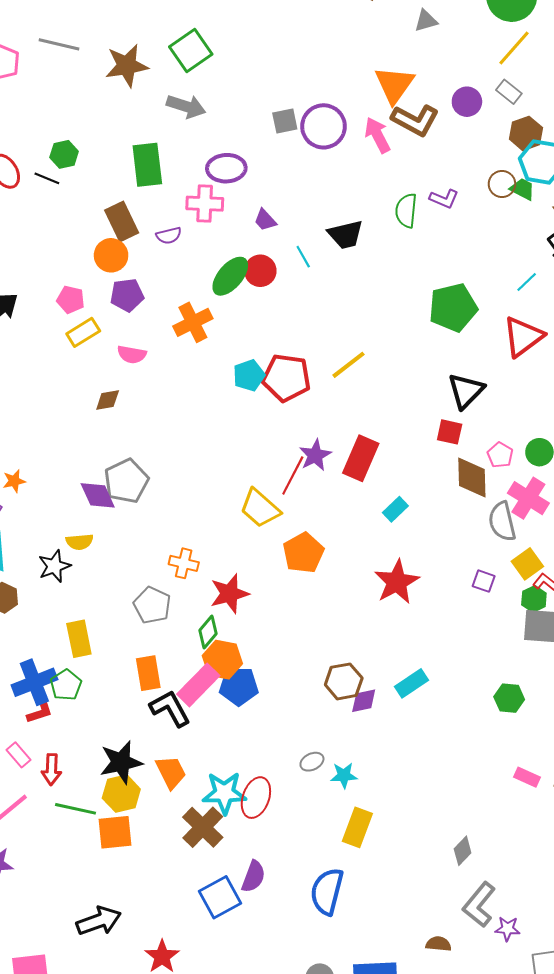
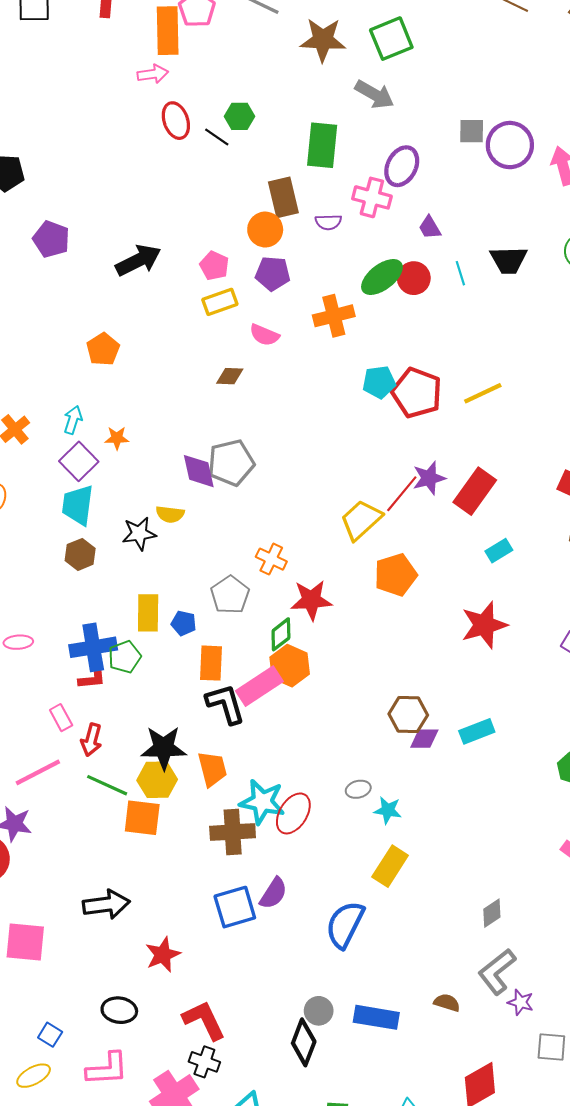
purple ellipse: (226, 168) -> (402, 166), turned -72
yellow trapezoid: (260, 508) -> (361, 520), turned 84
blue pentagon: (239, 686) -> (184, 623), moved, size x0.6
brown cross: (203, 827) -> (233, 832), turned 30

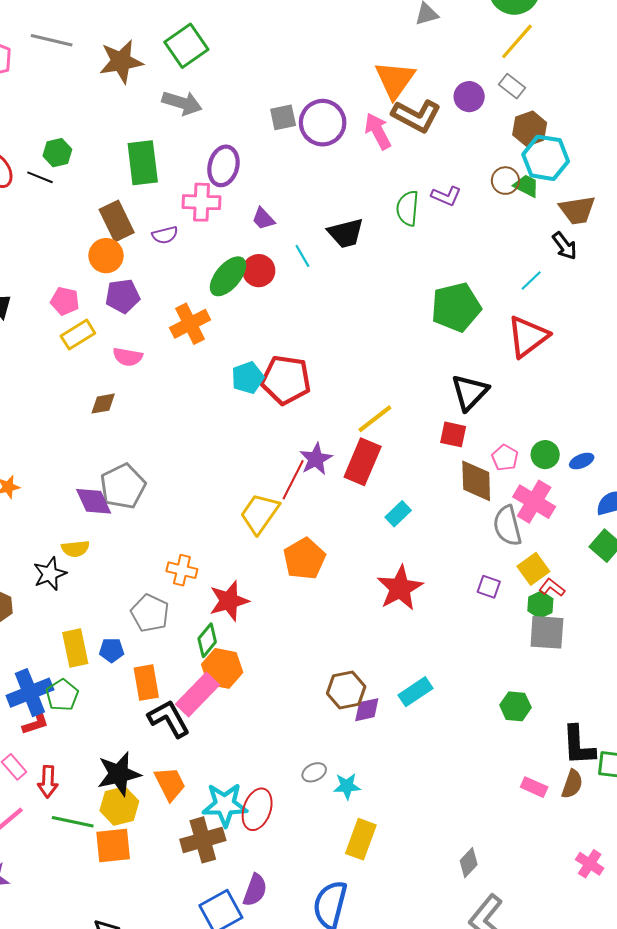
yellow line: (483, 393) -> (375, 419), moved

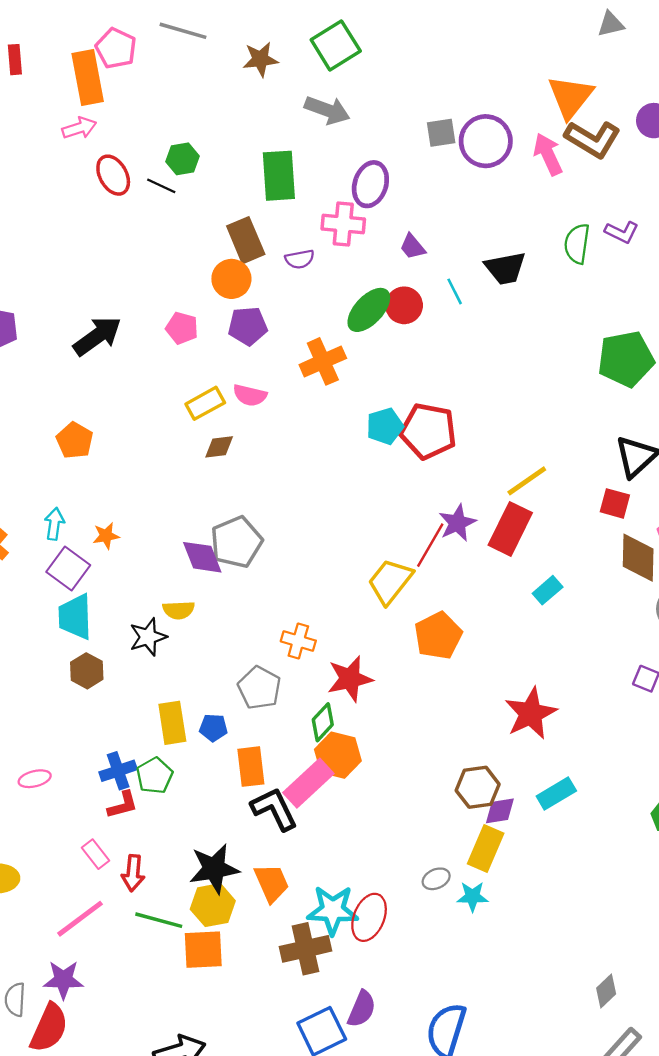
brown star: (121, 62) -> (260, 59), size x0.7
yellow rectangle: (78, 335) -> (205, 403), moved
red star: (400, 588) -> (531, 713), moved
blue cross: (30, 693) -> (118, 771), size x0.7
yellow rectangle: (361, 839) -> (486, 848), moved

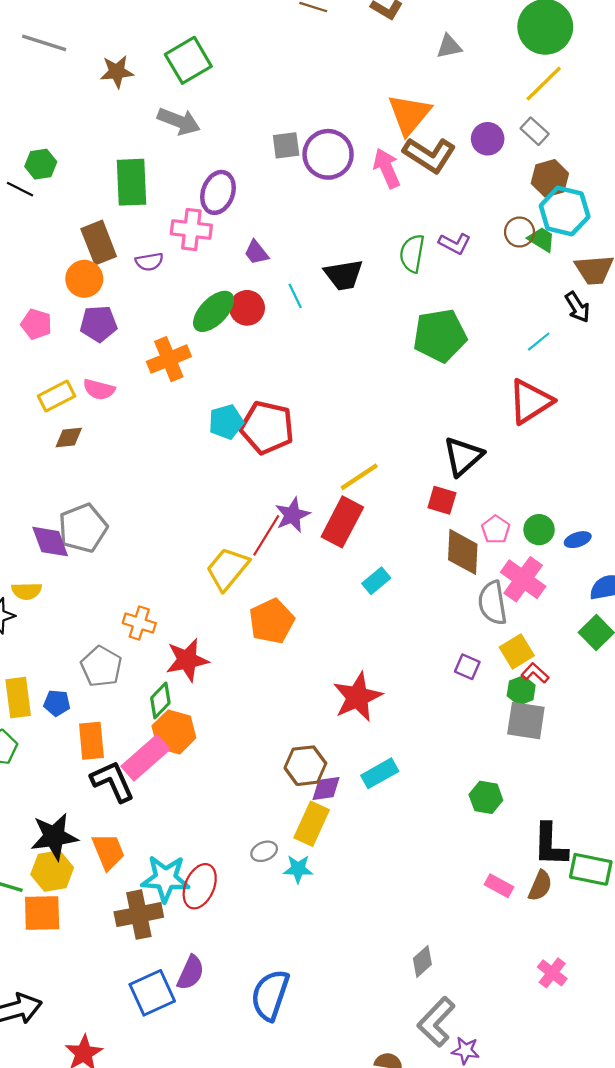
green pentagon: (626, 359) -> (440, 335), moved

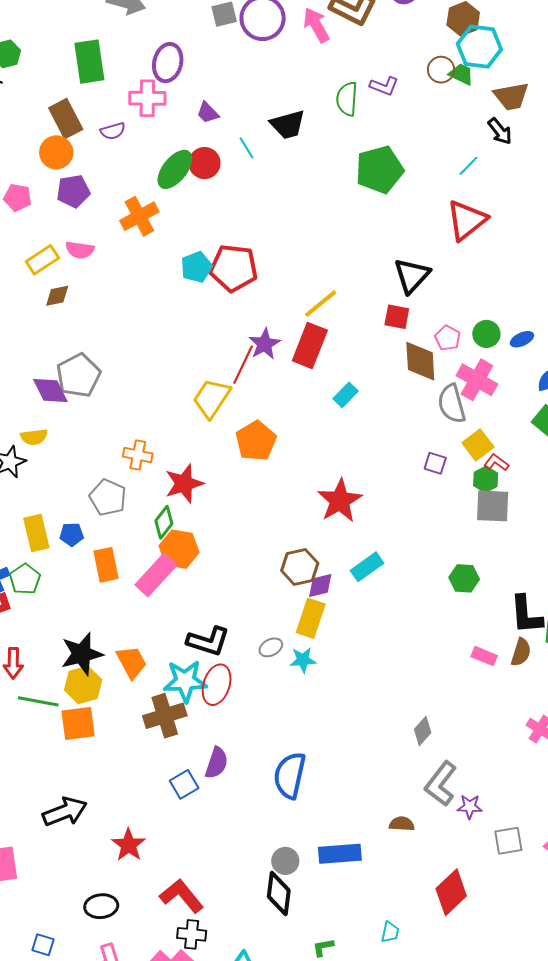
black L-shape: (113, 781) -> (208, 641), moved, turned 138
blue square: (152, 993) -> (184, 784), size x0.7

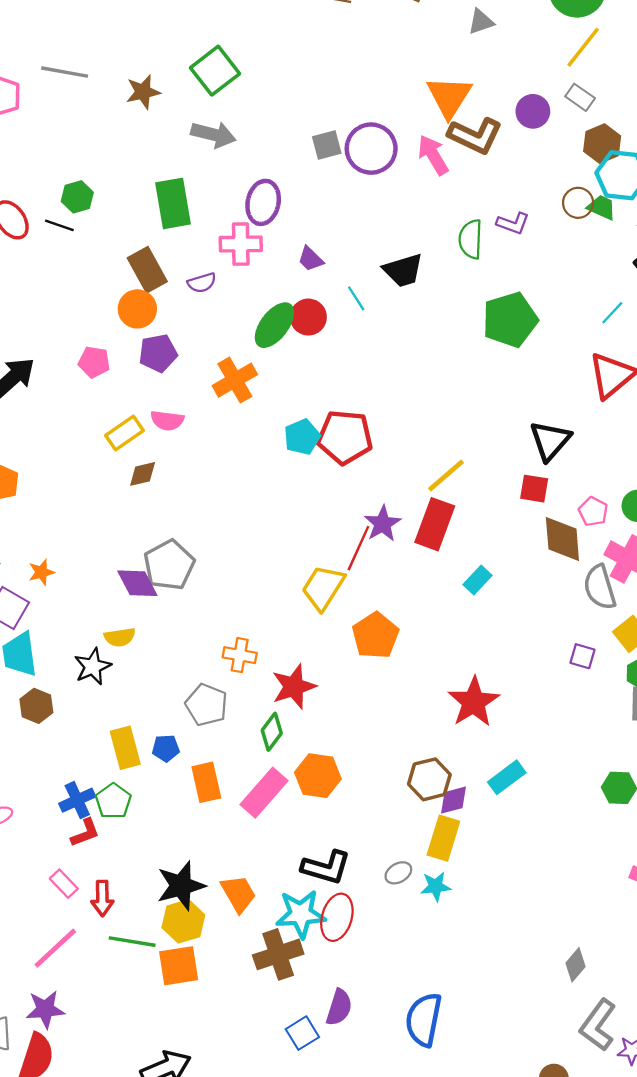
orange hexagon: (179, 549) -> (318, 776), moved

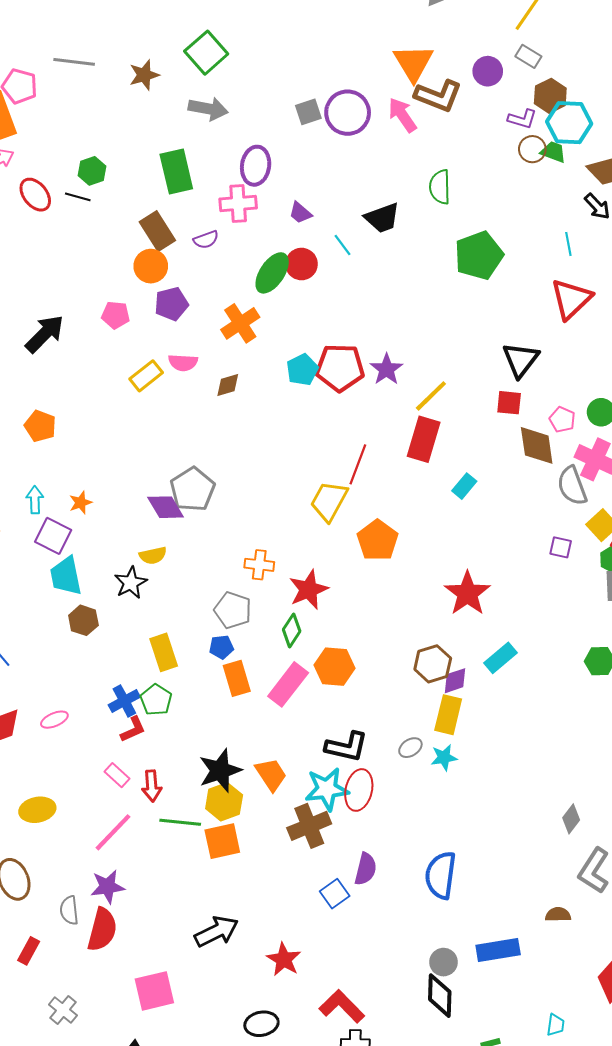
purple L-shape: (513, 223) -> (522, 119), moved
cyan line: (612, 313) -> (568, 244), turned -50
brown diamond: (143, 474) -> (228, 385), moved
purple star: (383, 524) -> (387, 369), moved
blue pentagon: (166, 748) -> (221, 647), moved

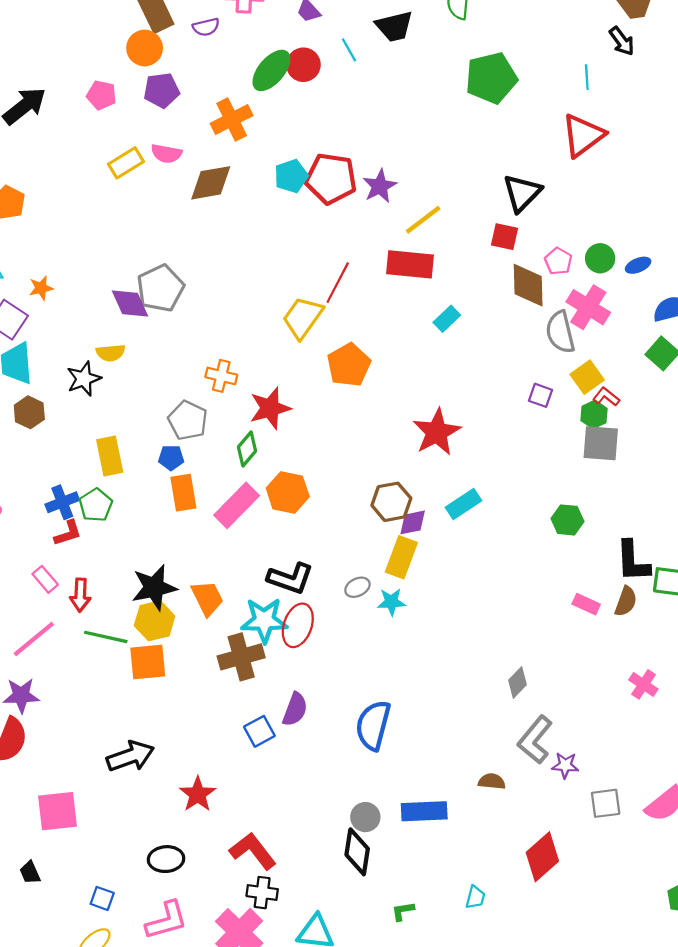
brown diamond: (228, 385) -> (211, 183), size x1.6
red rectangle: (424, 439) -> (410, 264), turned 72

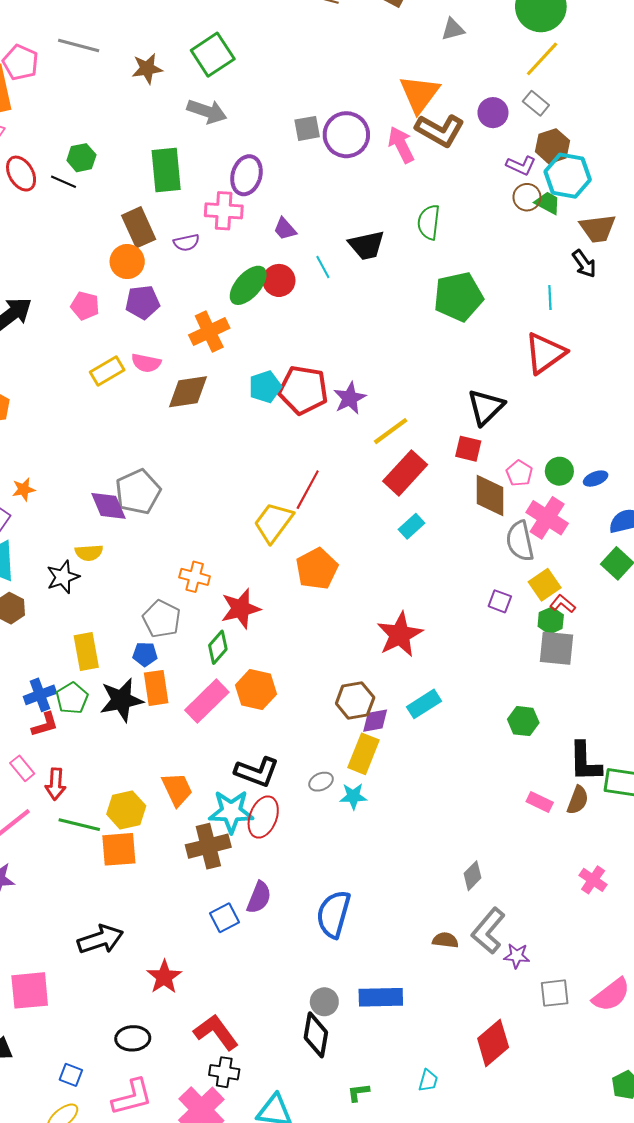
red rectangle: (410, 264) -> (405, 473), moved, turned -54
black star: (154, 587) -> (121, 700), moved
brown semicircle: (492, 781) -> (445, 940), moved

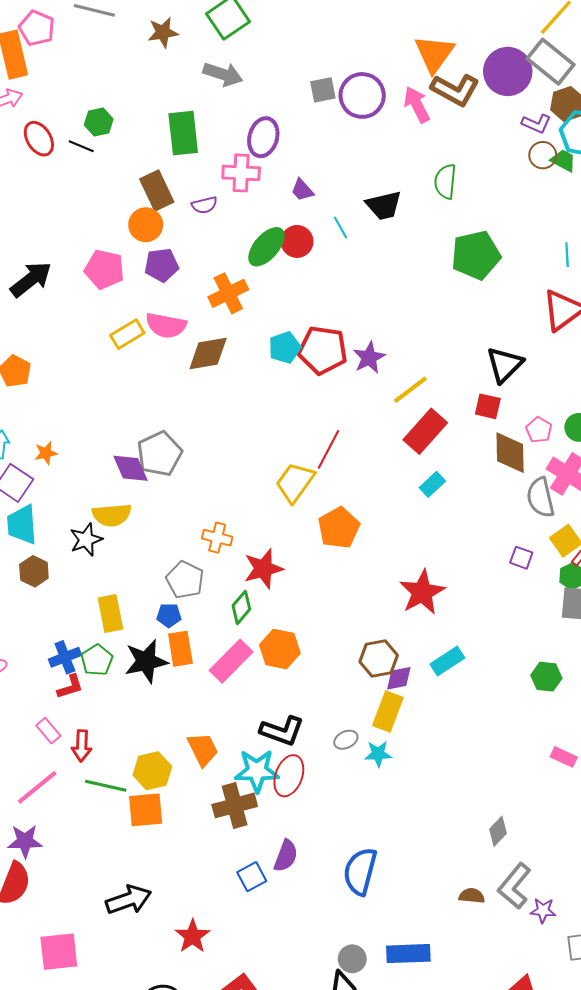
gray rectangle: (536, 103) -> (550, 62), size x1.8
purple circle: (493, 113) -> (508, 71), size x1.6
pink pentagon: (85, 306) -> (104, 269), size x1.4
pink semicircle: (146, 363) -> (166, 325), size x1.4
yellow semicircle: (89, 553) -> (112, 515), size x1.4

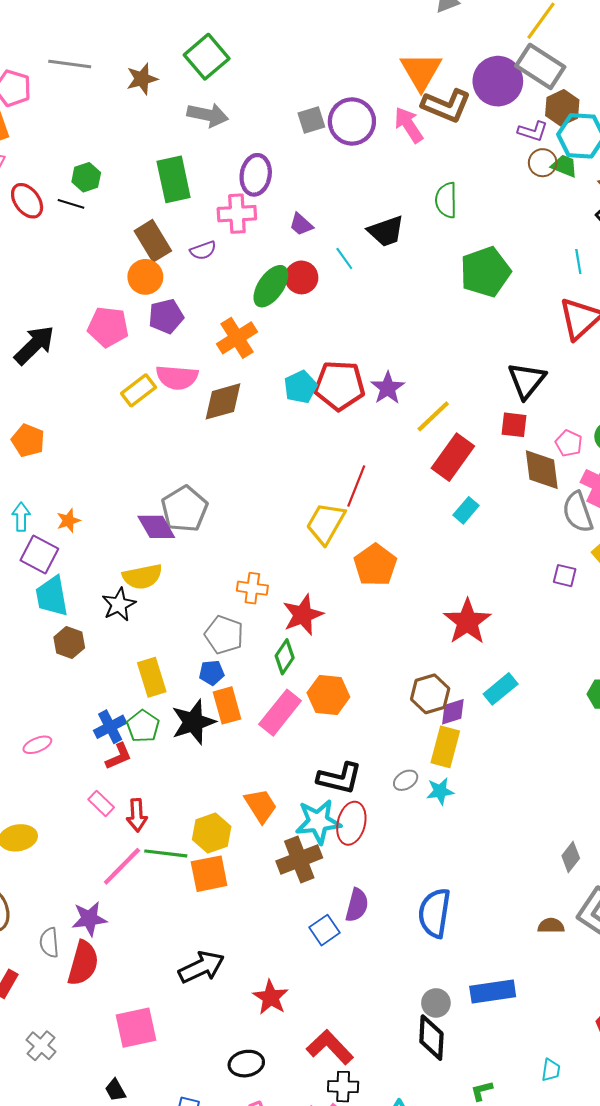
pink line: (37, 787) -> (122, 866), moved

